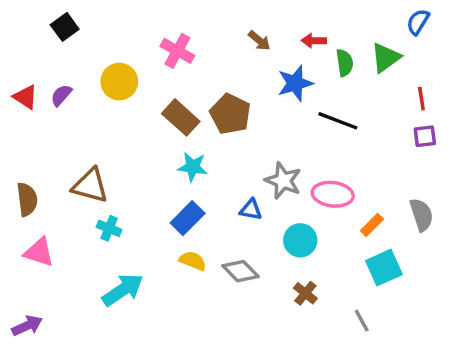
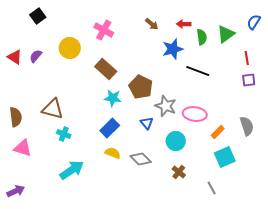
blue semicircle: (418, 22) -> (254, 22), moved
brown pentagon: (230, 114) -> (141, 87), moved
blue triangle: (251, 210) -> (147, 123), turned 40

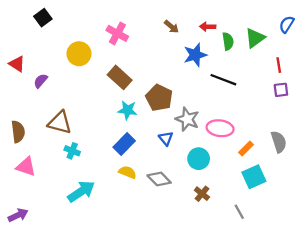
purple semicircle: (36, 56) -> (41, 81), moved

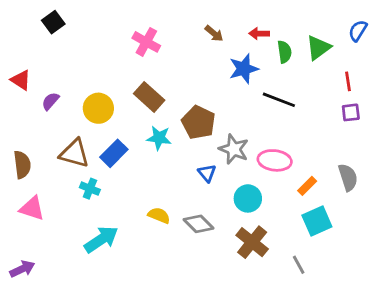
yellow circle: (79, 54) -> (98, 108), moved
blue rectangle: (124, 144) -> (114, 153), moved
brown cross: (202, 194) -> (252, 242), size x1.6

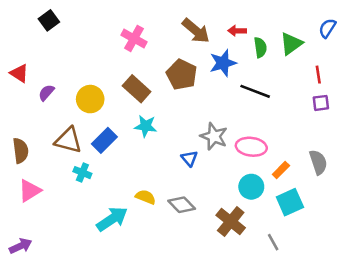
brown arrow: (214, 33) -> (196, 31), size x1.6
brown pentagon: (198, 122) -> (182, 75), moved
cyan circle: (248, 198) -> (251, 187), moved
pink triangle: (32, 208) -> (30, 191), turned -50
cyan arrow: (101, 239) -> (112, 219), moved

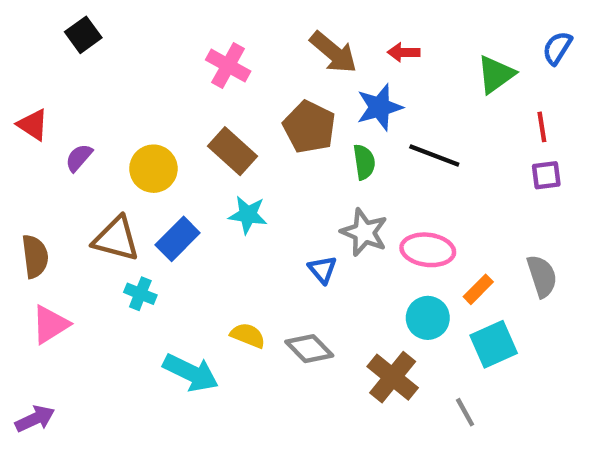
green semicircle: (260, 47) -> (364, 162), moved
cyan arrow: (112, 219) -> (191, 373), turned 60

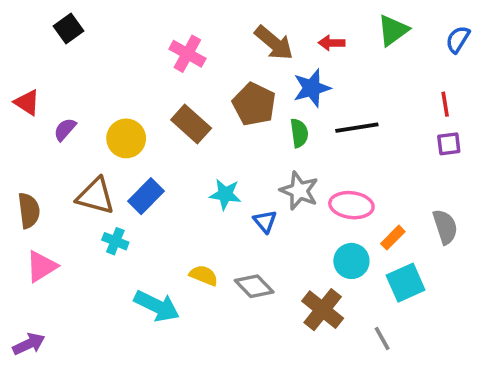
green triangle: (496, 74) -> (393, 30), moved
black line: (434, 155) -> (357, 128), turned -30
cyan star: (248, 215) -> (225, 194), moved

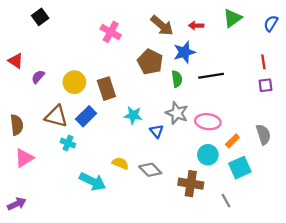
brown rectangle: (191, 124) -> (106, 89), moved, turned 30
brown cross: (323, 310) -> (191, 184), turned -30

